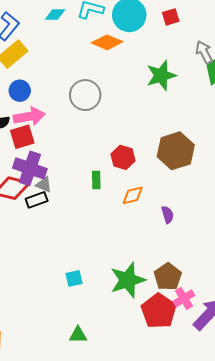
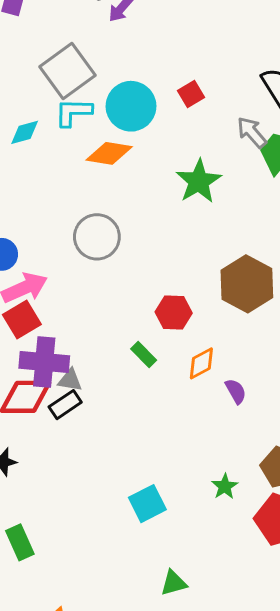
green rectangle: (96, 180) -> (144, 354), turned -30
purple semicircle: (168, 215) -> (236, 391), moved
cyan square: (74, 278) -> (147, 504), size x1.4
green star: (128, 280) -> (225, 486), size x0.5

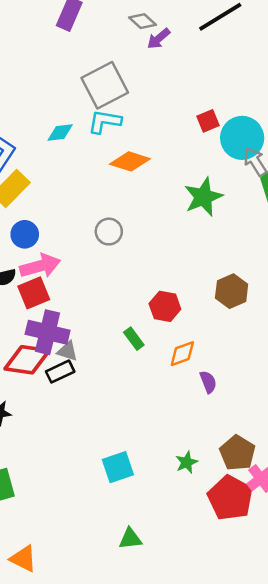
cyan circle: (131, 106) -> (242, 138), moved
gray circle: (97, 237) -> (109, 232), size x0.7
brown hexagon: (247, 284) -> (232, 291), size x0.7

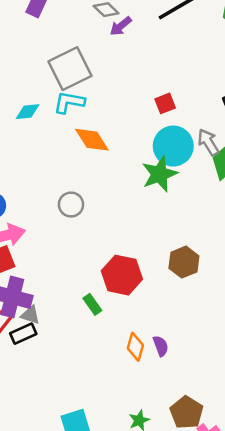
cyan circle: (242, 138) -> (173, 146), moved
orange diamond: (130, 161) -> (92, 140), turned 39
red hexagon: (165, 306) -> (122, 275), size x1.4
orange diamond: (182, 354) -> (135, 347), moved, turned -56

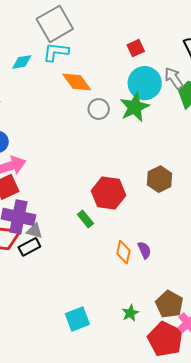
gray circle: (71, 205) -> (99, 109), moved

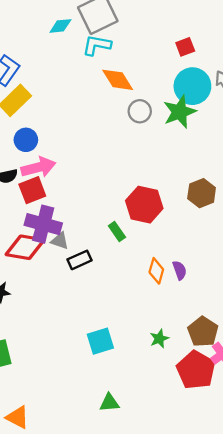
cyan diamond: (22, 62) -> (60, 26), moved
black rectangle: (29, 247) -> (80, 260), moved

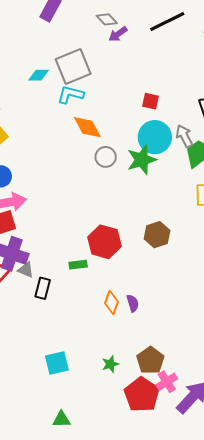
red square: (185, 47) -> (151, 101), turned 30
green rectangle: (117, 231) -> (78, 265), turned -66
black rectangle: (80, 260) -> (43, 288), turned -55

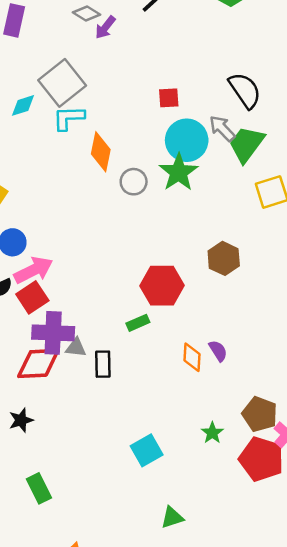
orange diamond: (87, 127) -> (101, 152), turned 56

